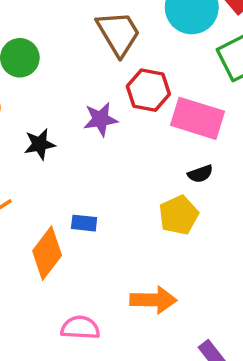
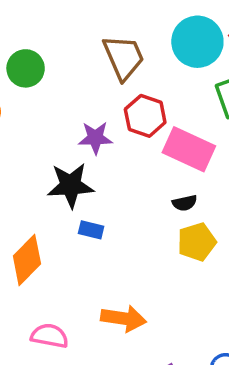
black star: (40, 144) -> (71, 185), moved, size x1.5
yellow pentagon: (179, 215) -> (197, 242), moved
blue rectangle: (84, 223) -> (91, 230), moved

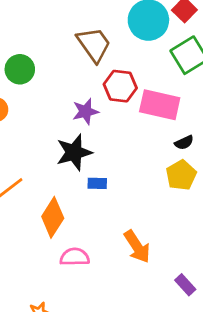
black semicircle: (185, 203) -> (184, 143), moved
orange arrow: (123, 318) -> (137, 247), turned 60
pink semicircle: (50, 336) -> (75, 257), moved

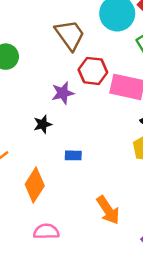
black star: (74, 152) -> (43, 124), moved, size x0.6
pink semicircle: (75, 257) -> (46, 232), moved

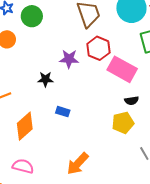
orange arrow: (108, 210) -> (78, 164), turned 60

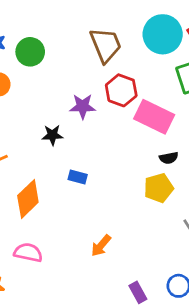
orange arrow: (78, 164) -> (101, 246), size x0.7

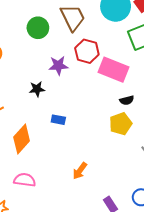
green circle: (30, 52) -> (38, 28), moved

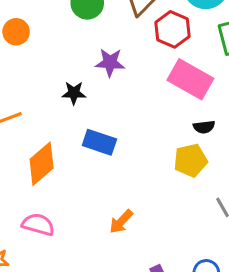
red hexagon: (87, 51) -> (173, 29), moved
blue rectangle: (58, 120) -> (99, 142), size x1.5

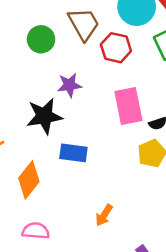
pink rectangle: (190, 79) -> (128, 106), moved, turned 60
black star: (74, 93) -> (44, 116), size x1.8

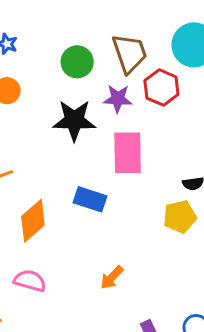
purple star: (69, 85) -> (118, 99), moved
pink rectangle: (128, 106) -> (128, 153), moved
black star: (44, 116) -> (74, 120), moved

